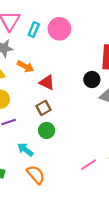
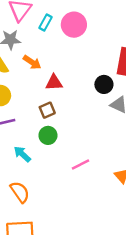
red triangle: (47, 82) -> (54, 82), turned -35
pink line: (88, 165) -> (80, 164), moved
orange semicircle: (36, 175) -> (20, 192), moved

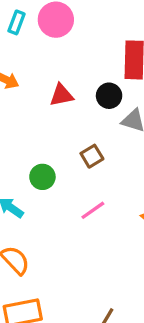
red triangle: (54, 82) -> (61, 95), moved
brown square: (47, 110) -> (92, 156), moved

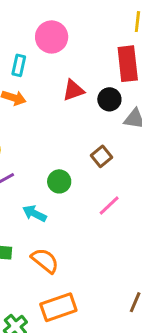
cyan rectangle: (16, 22) -> (19, 65), moved
red triangle: (61, 95) -> (73, 90), moved

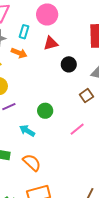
red triangle: (73, 90) -> (51, 43), moved
black circle: (109, 99) -> (69, 64), moved
brown square: (101, 156) -> (86, 96), moved

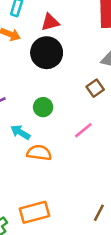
black circle: (69, 64) -> (47, 53), moved, size x1.6
orange semicircle: (32, 163) -> (39, 153), moved, turned -36

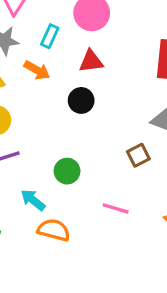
black circle: (47, 53) -> (81, 100), size x0.6
pink line: (83, 130) -> (116, 208), turned 48

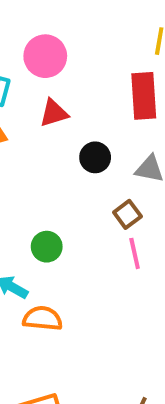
black circle: (81, 100) -> (95, 157), moved
pink line: (116, 208) -> (135, 253), moved, turned 70

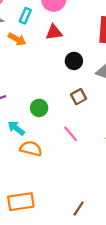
brown square: (127, 214) -> (79, 97), moved
pink line: (135, 253) -> (71, 134), moved, turned -36

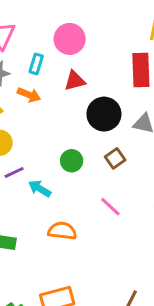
black circle: (74, 61) -> (104, 114), size x1.5
green circle: (39, 108) -> (72, 161), moved
cyan arrow: (16, 128) -> (40, 189), moved

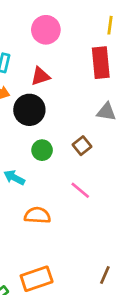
pink circle: (70, 39) -> (46, 30), moved
black circle: (104, 114) -> (29, 110), moved

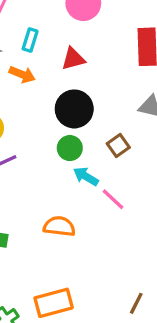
black circle: (29, 110) -> (74, 109), moved
cyan arrow: (14, 178) -> (86, 176), moved

